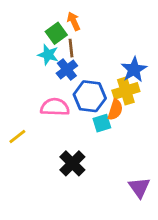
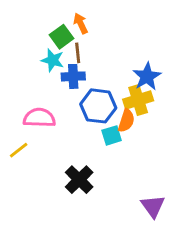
blue cross: (67, 69) -> (73, 76), turned 35
pink semicircle: (55, 107) -> (39, 118), moved

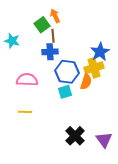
cyan star: (53, 60) -> (12, 41), moved
cyan square: (112, 135) -> (65, 92), moved
yellow line: (19, 150) -> (25, 112), moved, turned 40
black cross: (79, 180) -> (75, 136), moved

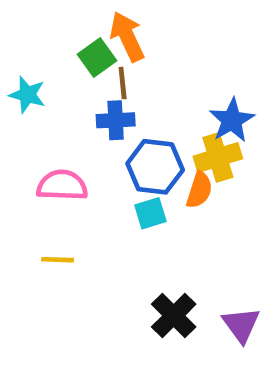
orange arrow: (55, 16) -> (127, 37), size x1.5

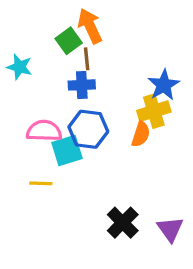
blue hexagon: (155, 167) -> (88, 129), moved
cyan square: (150, 213) -> (67, 151), moved, size x1.4

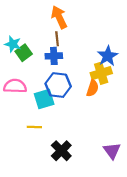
green square: (69, 41) -> (24, 53), moved
pink semicircle: (44, 131) -> (15, 86), moved
yellow line: (41, 183) -> (34, 127), moved
black cross: (123, 223) -> (61, 151), moved

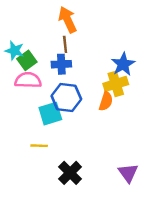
pink semicircle: (15, 86) -> (28, 80), moved

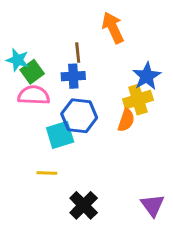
orange arrow: (68, 20) -> (113, 28), moved

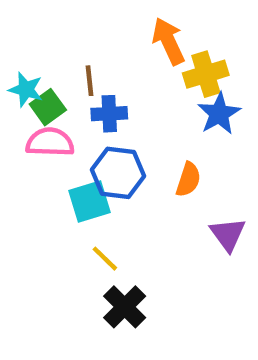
brown line: (78, 53) -> (89, 81), moved
yellow cross: (138, 100) -> (206, 74), moved
yellow line: (47, 173) -> (105, 259), moved, turned 42
purple triangle: (153, 205) -> (228, 234), moved

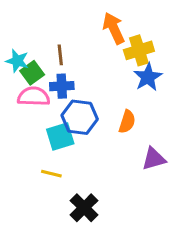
blue cross: (109, 114) -> (62, 86), moved
purple triangle: (228, 234) -> (154, 159), turned 50
yellow line: (105, 259) -> (51, 174), moved, turned -30

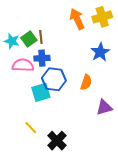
yellow cross: (139, 50) -> (102, 17), moved
green square: (32, 73) -> (29, 39), moved
yellow line: (51, 174) -> (31, 128), moved, turned 32

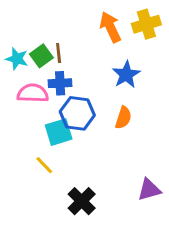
blue star: (100, 52) -> (126, 75), moved
purple triangle: (104, 107) -> (149, 190), moved
yellow line: (31, 128) -> (44, 165), moved

